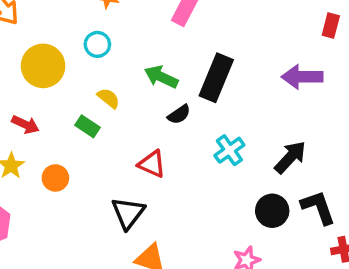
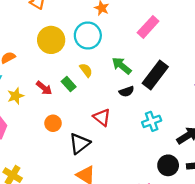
cyan circle: (97, 44) -> (88, 36), size x1.6
red arrow: (25, 125) -> (44, 88), moved
orange circle: (55, 178) -> (53, 123), moved

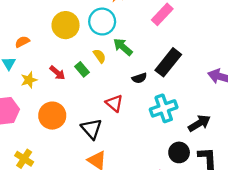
green arrow: (122, 66) -> (123, 47), moved
cyan cross: (152, 121) -> (164, 108), size x1.4
orange circle: (53, 123) -> (52, 116), moved, size x1.6
black triangle: (80, 144) -> (91, 129), turned -35

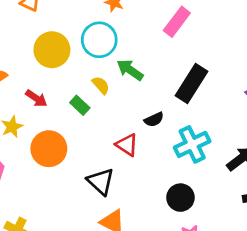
red arrow: (57, 73) -> (36, 98), moved
black semicircle: (139, 78) -> (154, 120), moved
orange circle: (52, 116) -> (49, 149), moved
black circle: (179, 152) -> (180, 198), moved

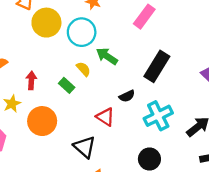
yellow circle: (52, 50) -> (46, 23), moved
red arrow: (36, 98) -> (31, 80), turned -120

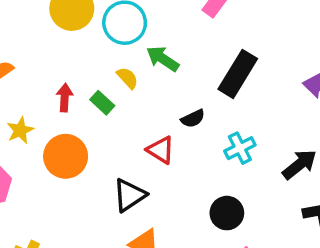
red arrow: (31, 80) -> (65, 98), moved
cyan cross: (158, 116) -> (240, 148), size x0.7
black triangle: (85, 147) -> (129, 195), turned 45

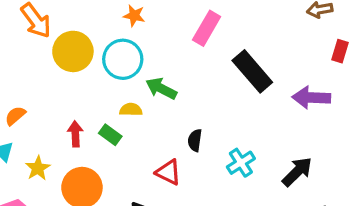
black rectangle: (238, 74) -> (252, 71), moved, turned -66
yellow semicircle: (127, 78) -> (131, 110), turned -40
black semicircle: (193, 119) -> (195, 140), turned 130

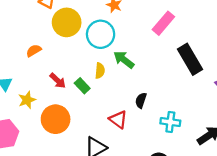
yellow semicircle: (131, 110) -> (100, 71), turned 84
orange semicircle: (15, 116) -> (34, 51), moved
red arrow: (75, 134) -> (58, 81), turned 126
cyan cross: (241, 163) -> (170, 122), turned 30

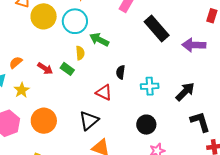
orange semicircle: (34, 51) -> (16, 62), moved
orange circle: (56, 119) -> (44, 121), moved

